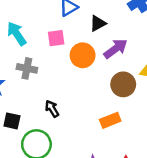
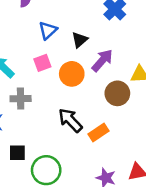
black arrow: (52, 109) -> (70, 120), moved, size x1.5
orange rectangle: (110, 120) -> (98, 133), moved

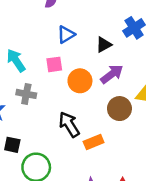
black triangle: (80, 40) -> (104, 45), moved

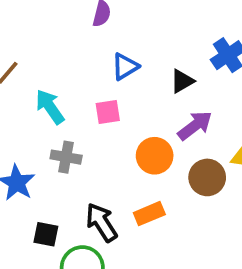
orange circle: (80, 81) -> (155, 156), moved
black arrow: (69, 125) -> (101, 222), moved
orange rectangle: (94, 142) -> (149, 214), moved

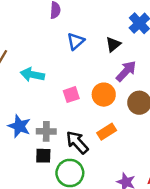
cyan arrow: (50, 107) -> (32, 75), turned -35
pink square: (108, 112) -> (71, 95), moved
gray cross: (66, 157) -> (46, 131), moved

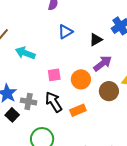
black arrow: (77, 142) -> (54, 102), moved
black square: (43, 156) -> (12, 115), moved, turned 32

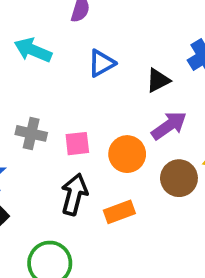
cyan arrow: (25, 53) -> (33, 50), moved
gray cross: (29, 102) -> (31, 133), moved
black arrow: (54, 102) -> (74, 194), turned 45

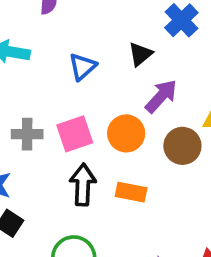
blue triangle: (101, 63) -> (82, 67), moved
pink square: (77, 144) -> (75, 134), size x1.4
orange rectangle: (119, 212) -> (131, 192), turned 44

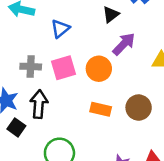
blue triangle: (82, 67) -> (60, 29), moved
brown circle: (182, 146) -> (139, 108), moved
black arrow: (83, 185) -> (39, 104), moved

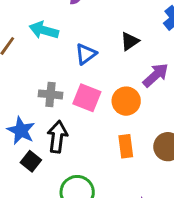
black triangle: (111, 14) -> (130, 41), moved
pink square: (63, 68) -> (87, 98), turned 35
orange rectangle: (101, 109) -> (126, 146), turned 66

